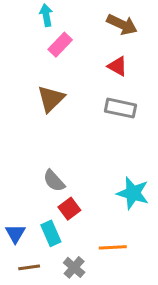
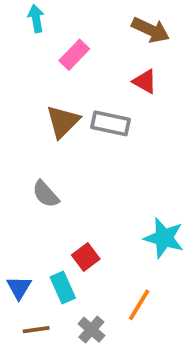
cyan arrow: (46, 15) -> (36, 19), moved
gray rectangle: (120, 108) -> (110, 123), moved
gray semicircle: (54, 181) -> (46, 194), moved
orange line: (113, 247) -> (139, 305), turned -56

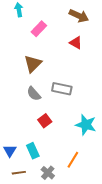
gray rectangle: (110, 123) -> (62, 89), moved
gray semicircle: (46, 194) -> (34, 94), moved
red square: (86, 257) -> (45, 121), moved

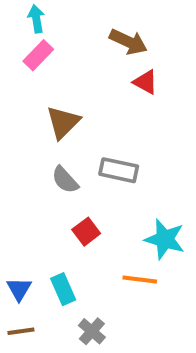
brown arrow: (79, 16) -> (128, 42), moved
pink rectangle: (39, 29) -> (38, 55), moved
orange line: (73, 160) -> (140, 279), moved, turned 66
brown line: (19, 173) -> (21, 331), moved

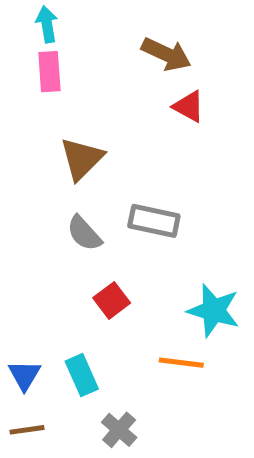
pink rectangle: (38, 55) -> (49, 72), turned -48

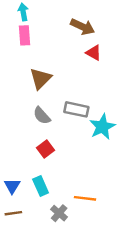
red square: (112, 300) -> (45, 149), moved
cyan star: (214, 310) -> (102, 127), moved, turned 30
orange line: (181, 363) -> (85, 198), moved

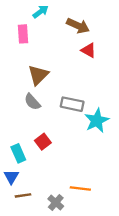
cyan arrow: (23, 12) -> (41, 12), moved, turned 63
gray semicircle: (42, 116) -> (32, 102), moved
cyan rectangle: (41, 186) -> (18, 153), moved
brown line: (13, 213) -> (23, 195), moved

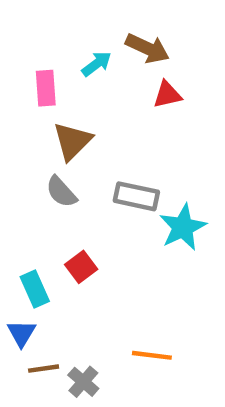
cyan arrow: (41, 12) -> (97, 64), moved
pink rectangle: (23, 34) -> (46, 88), moved
red triangle: (89, 50) -> (167, 95), turned -42
gray cross: (56, 202) -> (83, 382), moved

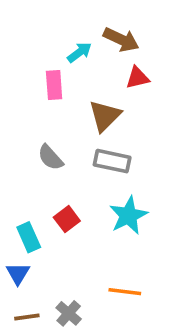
pink rectangle: (46, 88) -> (54, 85), moved
brown triangle: (72, 141) -> (105, 116), moved
cyan star: (183, 227) -> (128, 215), moved
brown line: (44, 369) -> (27, 317), moved

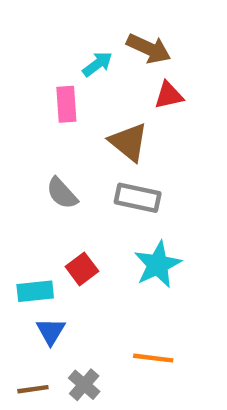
brown triangle: (105, 116) -> (129, 142), turned -36
cyan rectangle: (29, 237) -> (35, 291), turned -72
blue triangle: (18, 273) -> (51, 331), moved

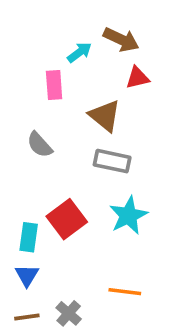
gray semicircle: (62, 193) -> (40, 145), moved
red square: (82, 269) -> (67, 219), size x1.5
cyan rectangle: (35, 291) -> (29, 237), turned -76
blue triangle: (51, 331) -> (27, 275), moved

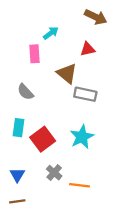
brown arrow: (121, 40) -> (96, 17), moved
gray rectangle: (112, 161) -> (85, 94), moved
cyan rectangle: (29, 237) -> (18, 128), moved
gray cross: (69, 313) -> (54, 173), moved

